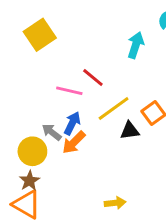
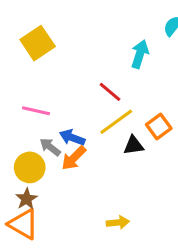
red line: (93, 78) -> (110, 92), moved
pink line: (69, 91) -> (36, 111), moved
blue arrow: (72, 123) -> (72, 138), turned -95

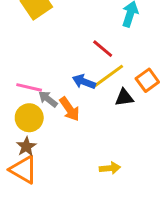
pink line: (36, 111) -> (29, 87), moved
blue arrow: (72, 138) -> (84, 82), moved
orange arrow: (74, 158) -> (70, 109), turned -80

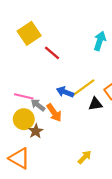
red line: (103, 49) -> (52, 53), moved
brown star: (26, 147) -> (36, 131), moved
yellow arrow: (110, 168) -> (85, 157), turned -40

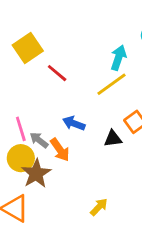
yellow line: (83, 88) -> (111, 84), moved
pink line: (24, 96) -> (21, 129), turned 60
brown star: (36, 131) -> (36, 173), size x1.5

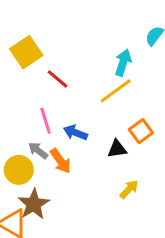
pink line: (21, 129) -> (46, 121), moved
brown star: (36, 173) -> (34, 204), moved
yellow arrow: (99, 207) -> (129, 189), moved

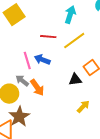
cyan arrow: (123, 63) -> (70, 15), moved
red line: (57, 79) -> (48, 37), moved, turned -35
blue arrow: (75, 133) -> (42, 60), moved

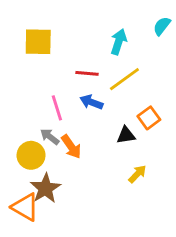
yellow square: (14, 15) -> (38, 42), turned 35
blue arrow: (42, 60) -> (91, 102), moved

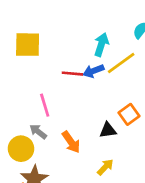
yellow line: (124, 79) -> (121, 63), moved
blue arrow: (91, 102) -> (93, 71), moved, turned -42
orange arrow: (71, 147) -> (71, 142), moved
yellow arrow: (137, 174) -> (105, 167), moved

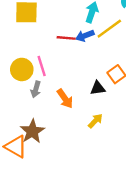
gray arrow: (38, 132) -> (36, 89), turned -112
yellow circle: (21, 149) -> (22, 69), moved

